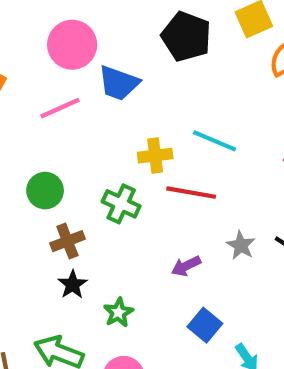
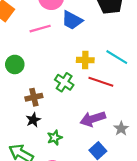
green circle: (45, 191) -> (15, 64), moved
gray star: (241, 245) -> (121, 129), moved
purple arrow: (186, 266) -> (93, 119), size x1.6

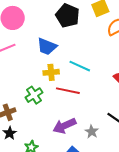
blue trapezoid: (72, 20) -> (47, 47), moved
green cross: (64, 82) -> (34, 95), turned 30

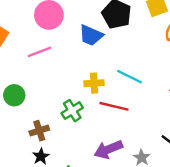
blue trapezoid: (47, 47) -> (91, 35), moved

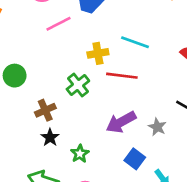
pink line: (40, 52) -> (59, 24), moved

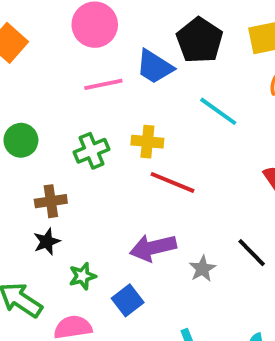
cyan line: (135, 42) -> (218, 111), moved
green cross: (78, 85) -> (91, 151), moved
blue square: (135, 159) -> (128, 300), moved

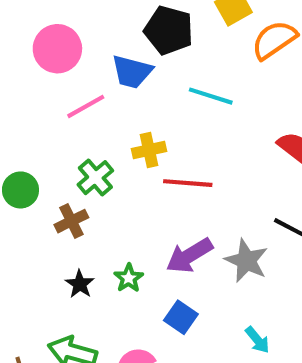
brown cross: (51, 201) -> (71, 221), moved
gray star: (202, 269) -> (246, 261), size x1.5
green star: (82, 276) -> (129, 278), moved

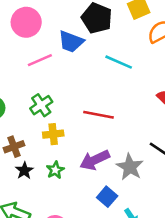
yellow cross: (149, 150) -> (53, 134), moved
brown cross: (71, 221) -> (14, 147), moved
blue square: (181, 317) -> (107, 197), moved

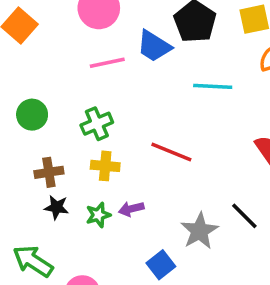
cyan line: (119, 62) -> (213, 86), turned -32
purple arrow: (95, 160) -> (131, 209), moved, size x0.6
black star: (24, 171) -> (57, 207), turned 30

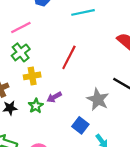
pink line: (107, 63) -> (21, 27), moved
red line: (171, 152) -> (69, 57), turned -70

